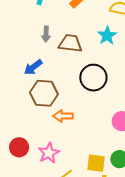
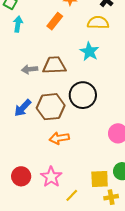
gray arrow: (46, 34) -> (30, 69), moved, turned 91
blue arrow: (33, 67) -> (23, 108), moved
brown hexagon: (44, 93) -> (51, 107), moved

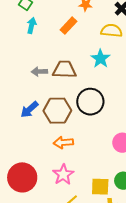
red circle: (21, 176) -> (22, 177), size x1.5
pink star: (51, 177) -> (63, 175), moved

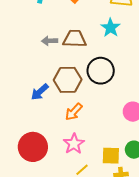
blue arrow: (29, 109) -> (40, 92), moved
orange arrow: (63, 143) -> (74, 112), turned -42

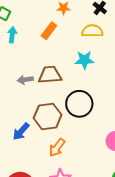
cyan star: (110, 28) -> (84, 60), turned -30

